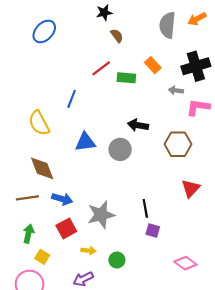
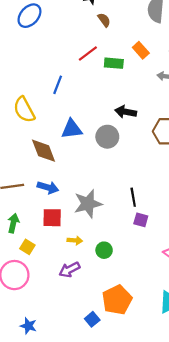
brown diamond: (42, 168) -> (44, 151), moved
red square: (66, 228) -> (52, 218), turned 30

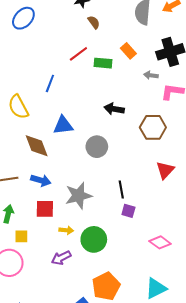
gray circle: (107, 137) -> (97, 147), moved
yellow square: (27, 247) -> (21, 236), turned -32
green circle: (104, 250) -> (94, 239), size x1.6

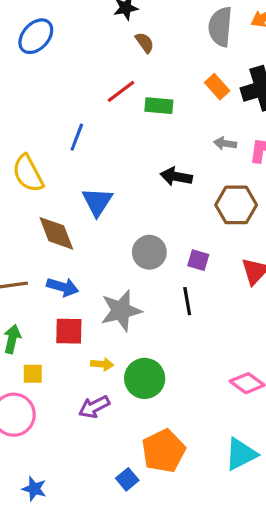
orange rectangle: (128, 51) -> (217, 87), moved
gray arrow: (151, 75) -> (225, 143), moved
blue triangle: (63, 125) -> (97, 202), turned -50
gray circle: (97, 147) -> (149, 252), moved
purple square: (128, 211) -> (198, 260), moved

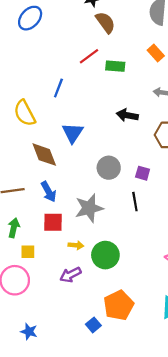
brown semicircle: (145, 43) -> (105, 22), size x1.5
blue arrow: (63, 287) -> (49, 192), turned 45

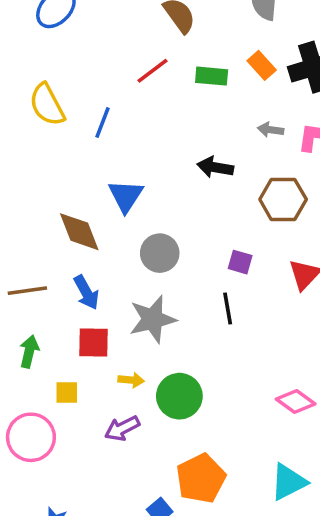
green rectangle: (115, 66) -> (212, 76), moved
yellow semicircle: (25, 113) -> (47, 105), moved
gray circle: (109, 168) -> (160, 253), moved
yellow square: (28, 252) -> (67, 393), moved

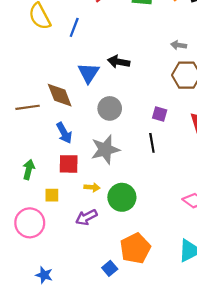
gray arrow: (271, 130) -> (179, 45), moved
black arrow: (215, 167) -> (119, 62), moved
brown line: (27, 291) -> (28, 107), moved

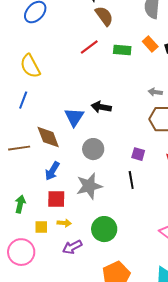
blue line: (74, 27) -> (23, 100), moved
blue arrow: (64, 133) -> (52, 171), turned 60
yellow arrow: (92, 187) -> (64, 223), moved

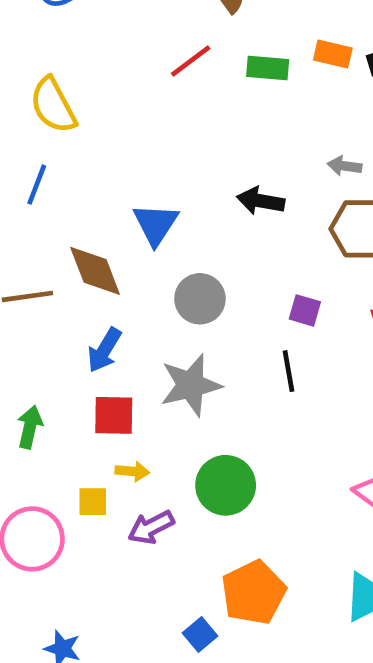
orange rectangle: (150, 44) -> (333, 54), turned -35
black arrow: (101, 107) -> (261, 201), moved
yellow square: (41, 227) -> (93, 502), moved

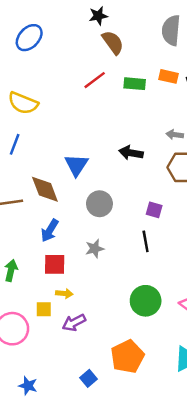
yellow semicircle: (53, 105) -> (23, 103), turned -40
gray star: (191, 385) -> (95, 249), size x0.6
green circle: (226, 485) -> (146, 301), moved
blue square: (200, 634) -> (89, 378), moved

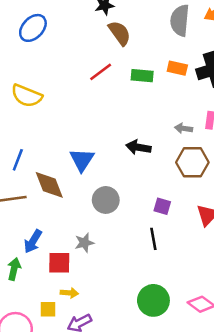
blue line: (15, 144) -> (18, 160), moved
blue arrow: (50, 230) -> (33, 241), moved
gray star: (95, 249) -> (84, 243), moved

